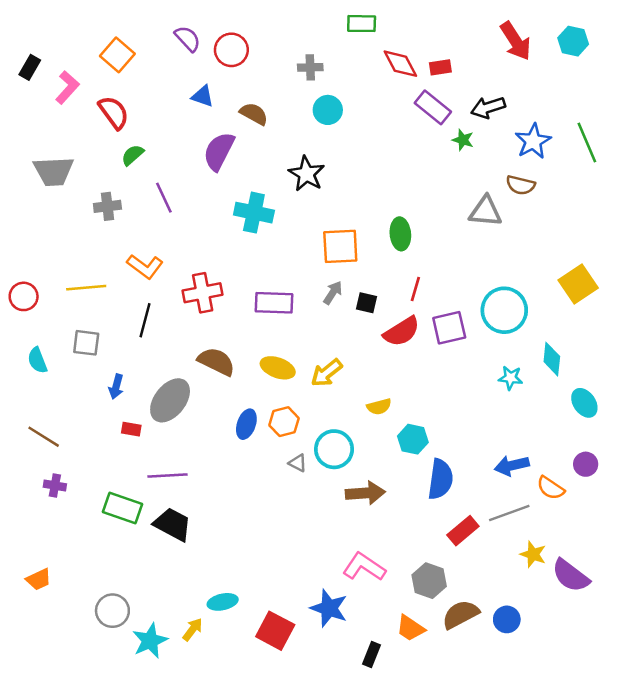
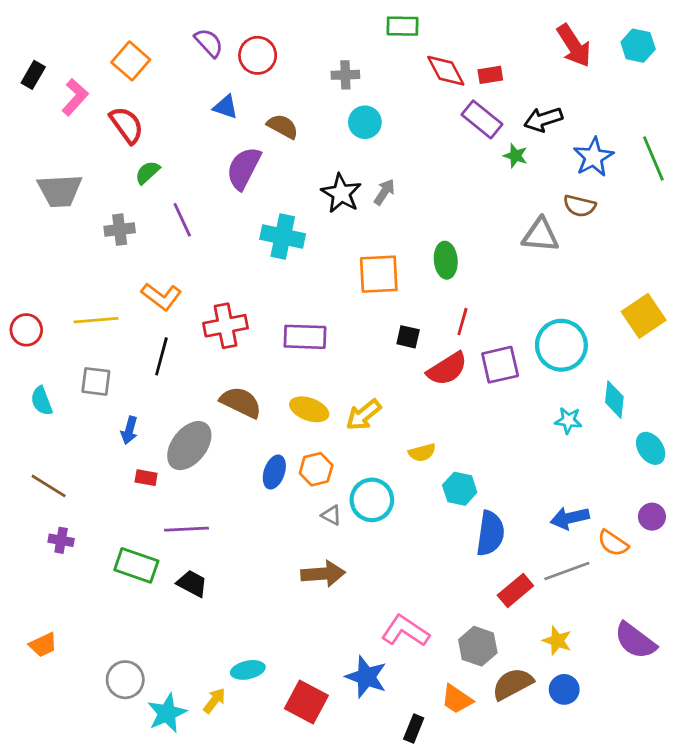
gray arrow: (333, 293) -> (384, 192), moved
brown arrow: (365, 493) -> (323, 574), moved
black trapezoid: (173, 524) -> (192, 584), size x0.7
yellow star: (533, 554) -> (557, 641), moved

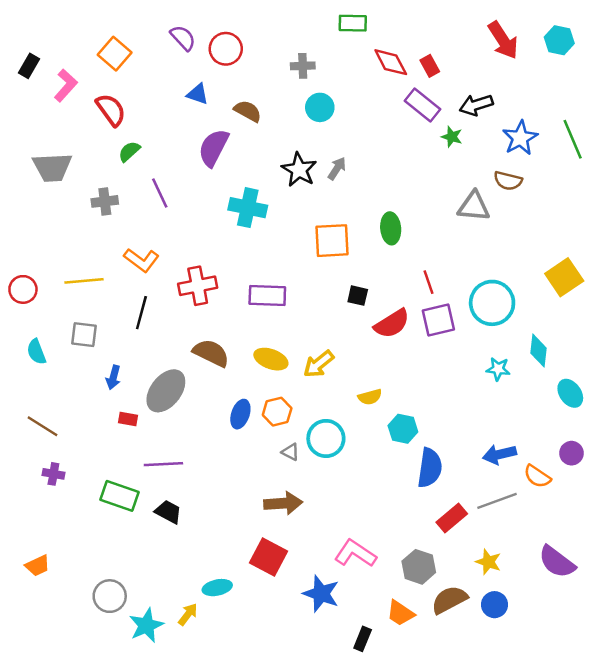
red rectangle: (490, 75) -> (430, 66), turned 70
red line: (462, 322) -> (429, 282), moved, turned -35
red square: (306, 702) -> (269, 557), moved

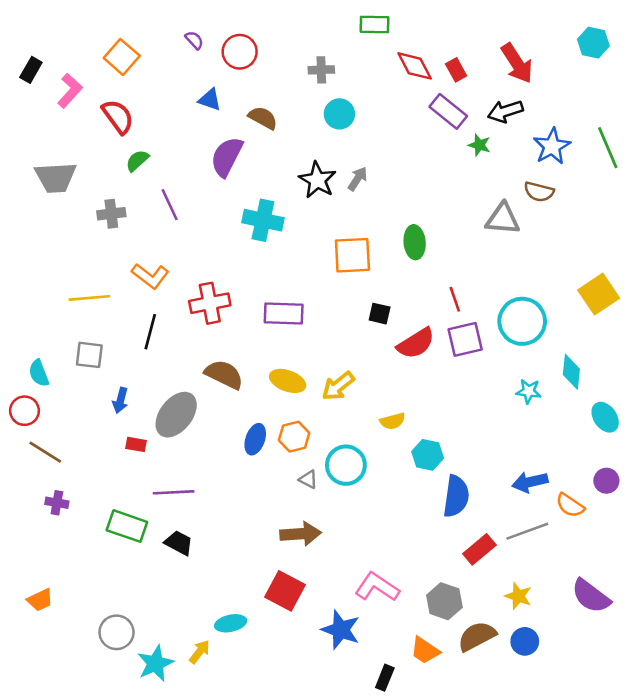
purple semicircle: (183, 38) -> (194, 40), size x0.7
red arrow: (503, 40) -> (517, 63), moved
red circle: (23, 289) -> (24, 411), moved

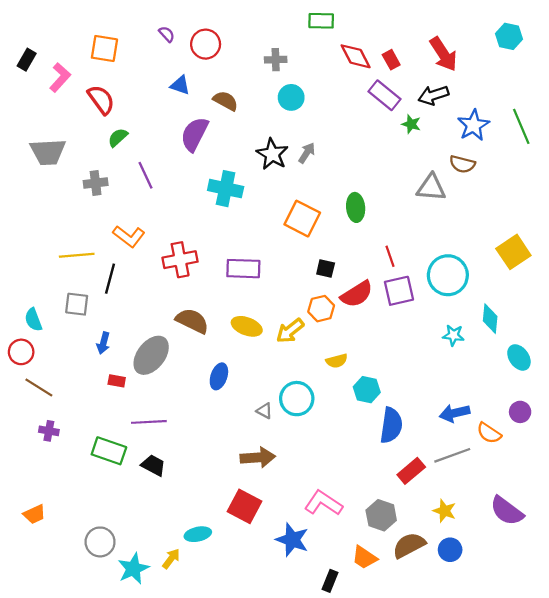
orange square: (122, 57) -> (104, 49), turned -32
orange square: (352, 255) -> (302, 219), turned 30
black line: (150, 332) -> (110, 279), moved
orange hexagon: (294, 437) -> (321, 309), moved

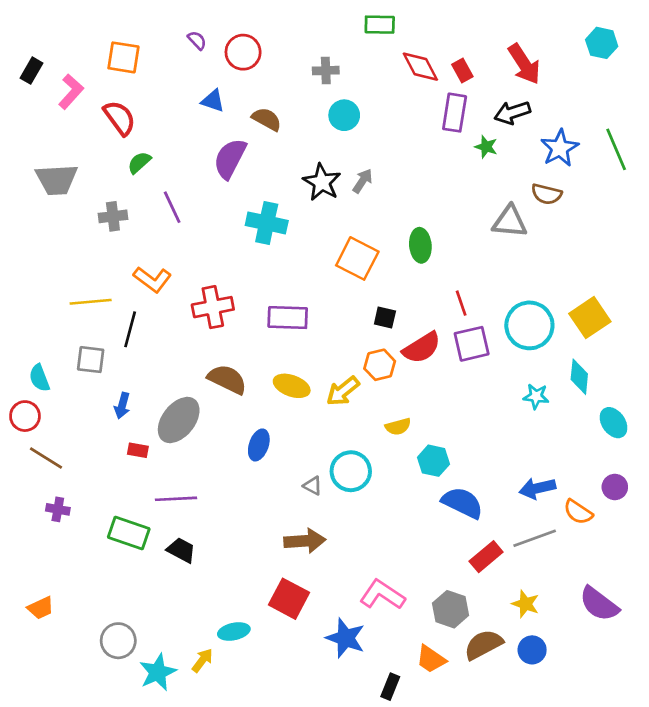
purple rectangle: (385, 95) -> (455, 113), turned 60
yellow square: (513, 252) -> (590, 318), moved
blue semicircle: (391, 425) -> (462, 503), turned -72

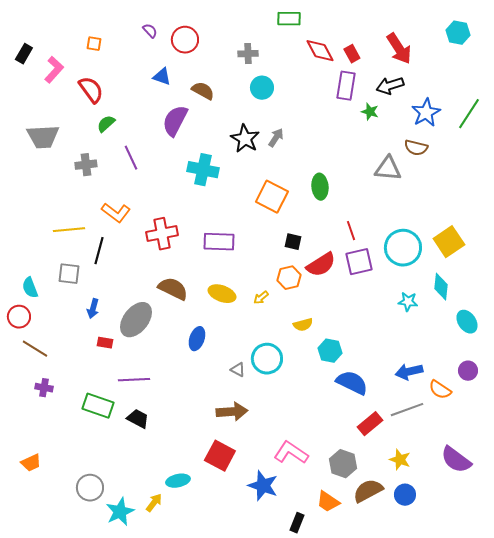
orange square: (123, 57) -> (94, 44), size x0.6
green line: (616, 149) -> (469, 114), turned 56
yellow arrow: (343, 391) -> (261, 298), size x0.6

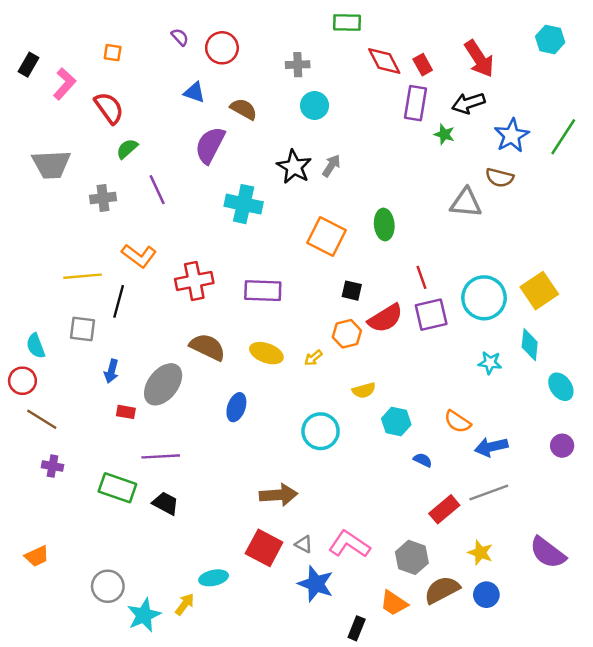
gray triangle: (238, 370) -> (304, 544), moved
blue semicircle: (352, 383) -> (423, 460), size x0.5
orange semicircle: (440, 390) -> (458, 422), moved

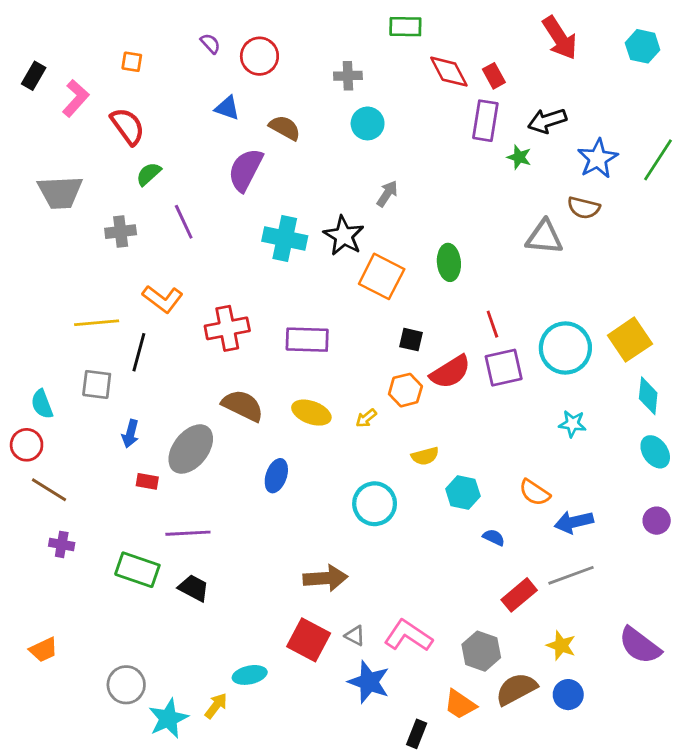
red arrow: (479, 59) -> (560, 38), moved
black star: (294, 167) -> (344, 236), moved
cyan diamond: (530, 345) -> (648, 396), moved

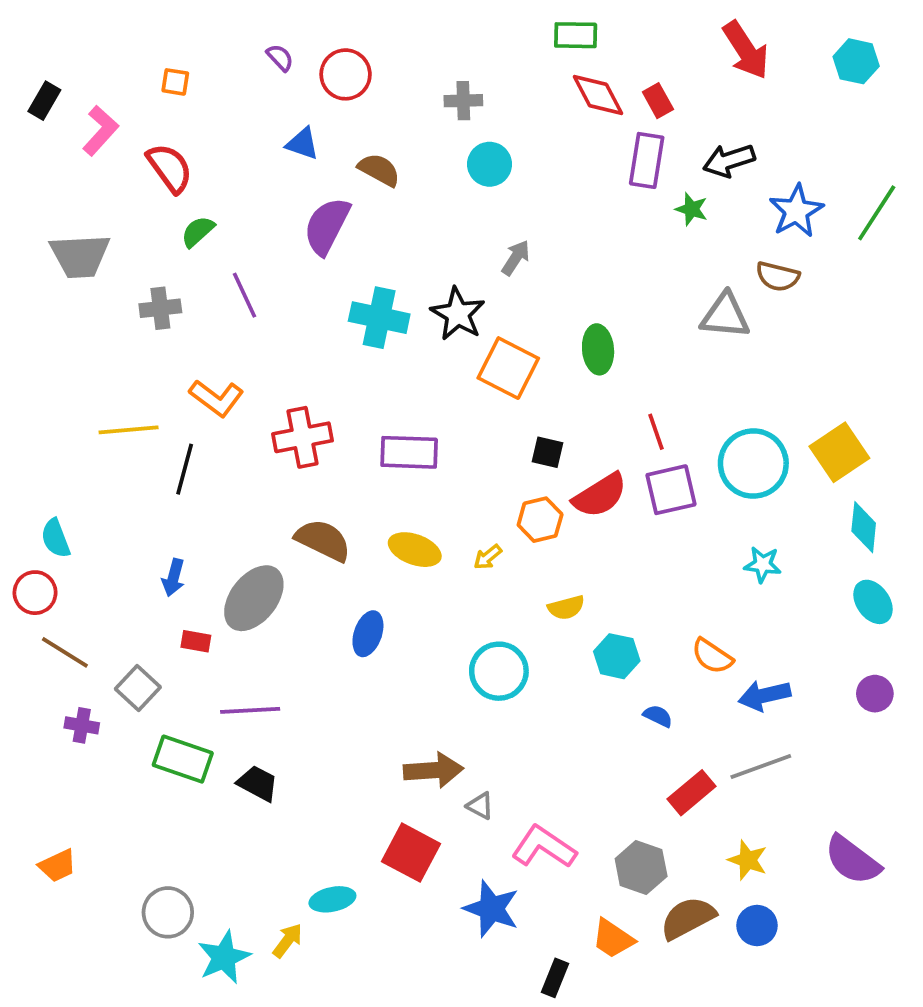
green rectangle: (405, 27) -> (576, 35), moved
gray square: (97, 384) -> (138, 688), moved, turned 36
gray triangle: (355, 636) -> (480, 806), moved

